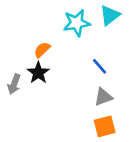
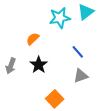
black star: (38, 73) -> (39, 65), moved
orange square: (105, 126) -> (55, 99), moved, turned -30

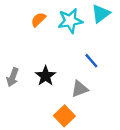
orange semicircle: (33, 39) -> (38, 20), moved
gray triangle: (81, 76) -> (80, 89), moved

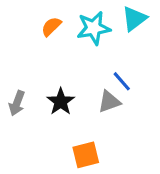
gray triangle: (80, 89) -> (109, 102), moved
orange square: (64, 116) -> (86, 155), turned 30

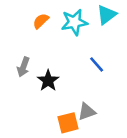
gray triangle: (109, 102) -> (87, 112), moved
gray arrow: (17, 103) -> (23, 67), moved

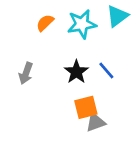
black star: (48, 81) -> (76, 72), moved
orange square: (68, 123) -> (86, 107), moved

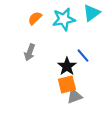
black star: (76, 72) -> (67, 66), moved
gray arrow: (26, 73) -> (30, 52), moved

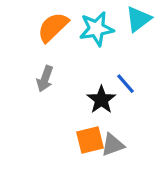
orange semicircle: (35, 18) -> (53, 27), size x1.5
orange square: (67, 84) -> (90, 140), moved

